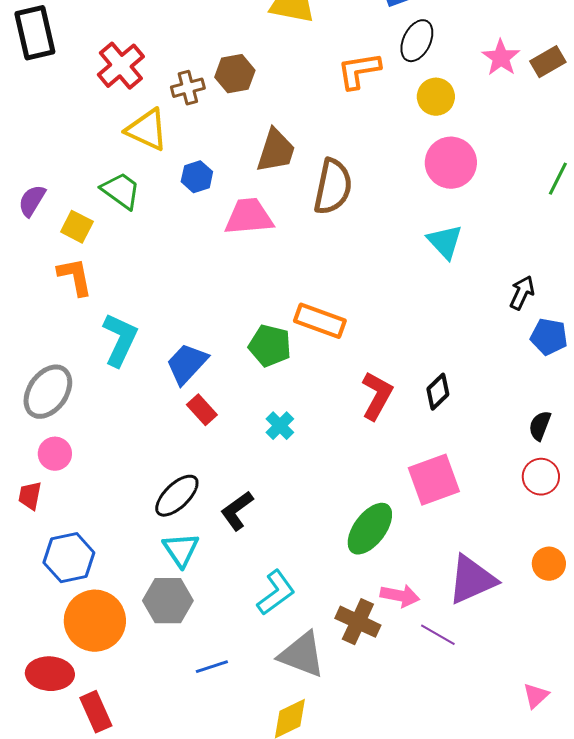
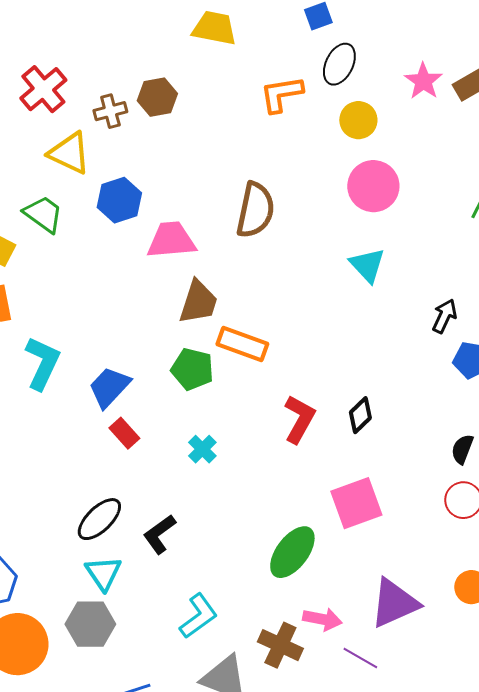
brown trapezoid: (276, 151) -> (198, 302), moved
blue hexagon: (197, 177) -> (119, 200), size x1.4

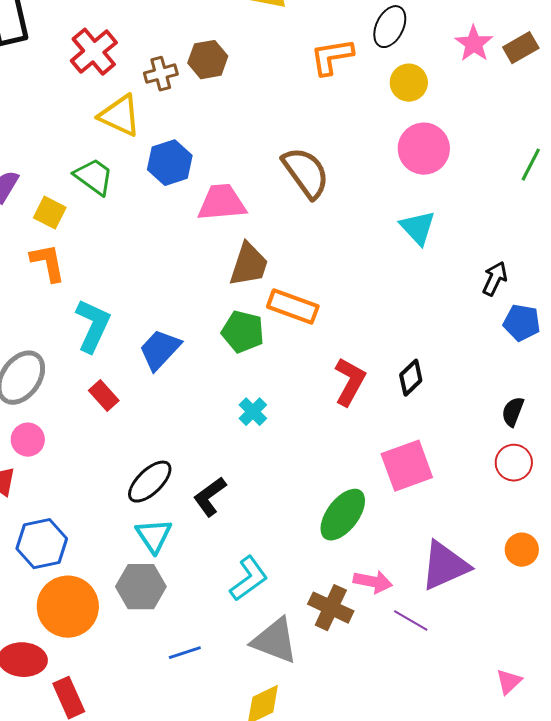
brown semicircle: (255, 210) -> (306, 173), turned -48
red rectangle: (124, 433) -> (104, 396), moved

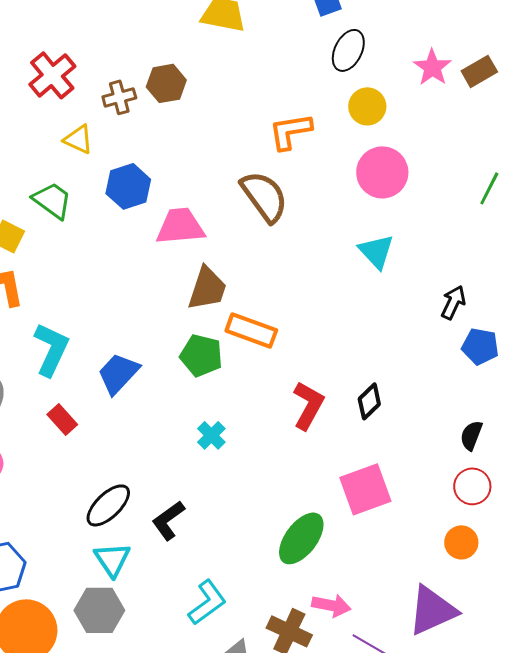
orange L-shape: (332, 57) -> (290, 131), moved
yellow triangle: (120, 116) -> (78, 139), size x0.7
orange circle: (522, 550) -> (461, 542), moved
purple triangle: (445, 566) -> (432, 610), moved

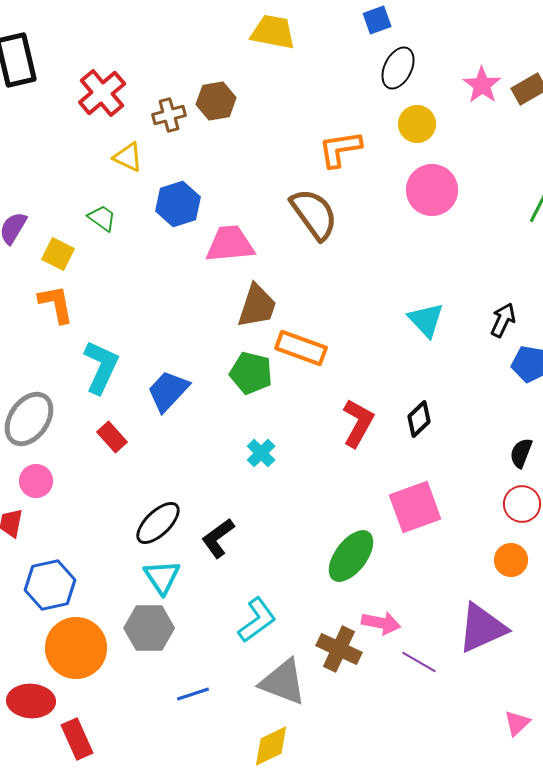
green trapezoid: (52, 200) -> (102, 218), size x0.7
cyan triangle: (376, 251) -> (426, 320), moved

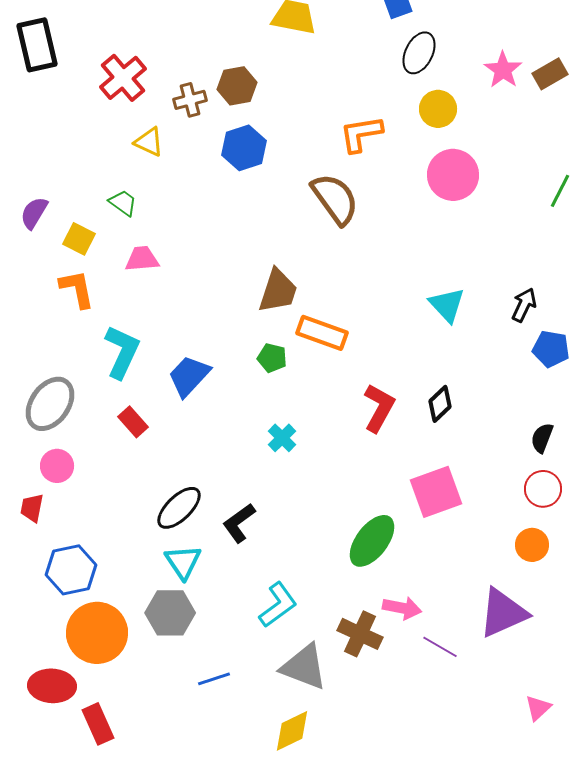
blue hexagon: (178, 204) -> (244, 148), moved
pink trapezoid: (230, 244) -> (142, 259), moved, size x0.7
green pentagon: (251, 373) -> (272, 358), size x0.7

